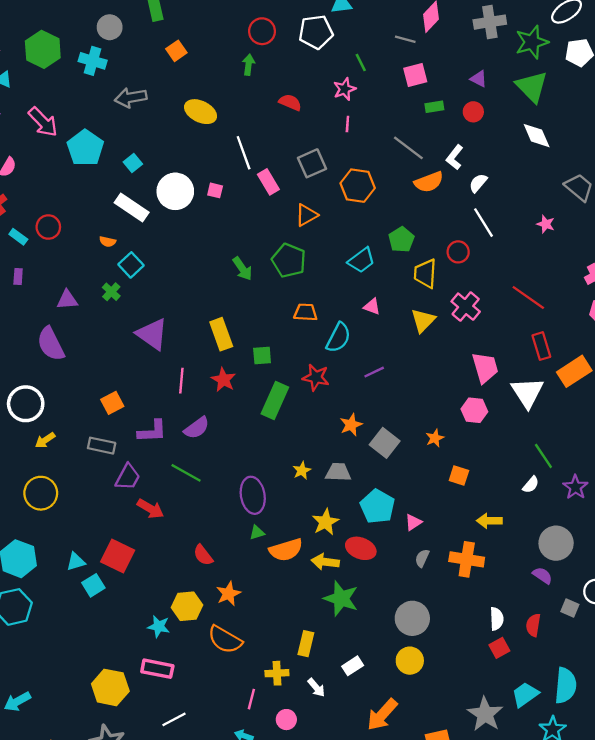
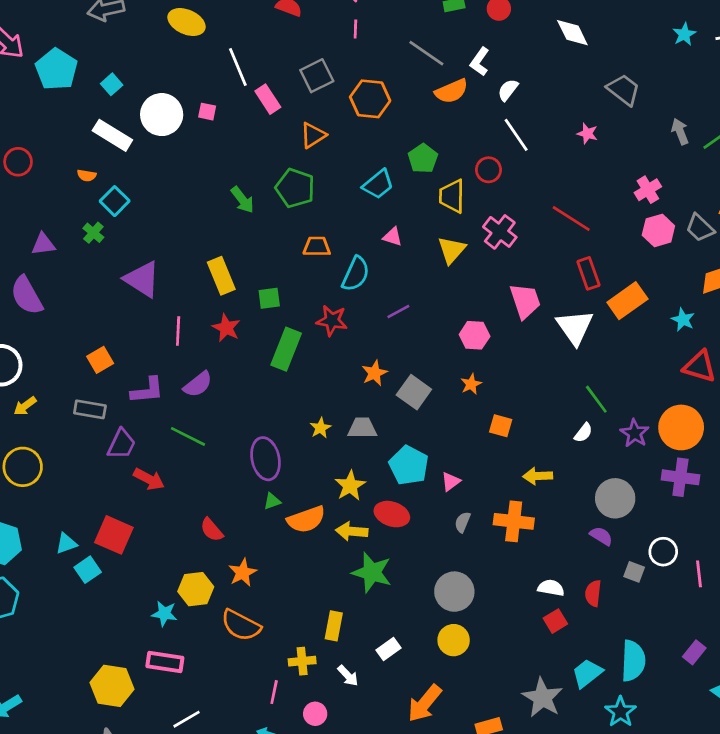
pink hexagon: (474, 410) -> (475, 335), moved
white semicircle: (497, 619) -> (551, 588), turned -75

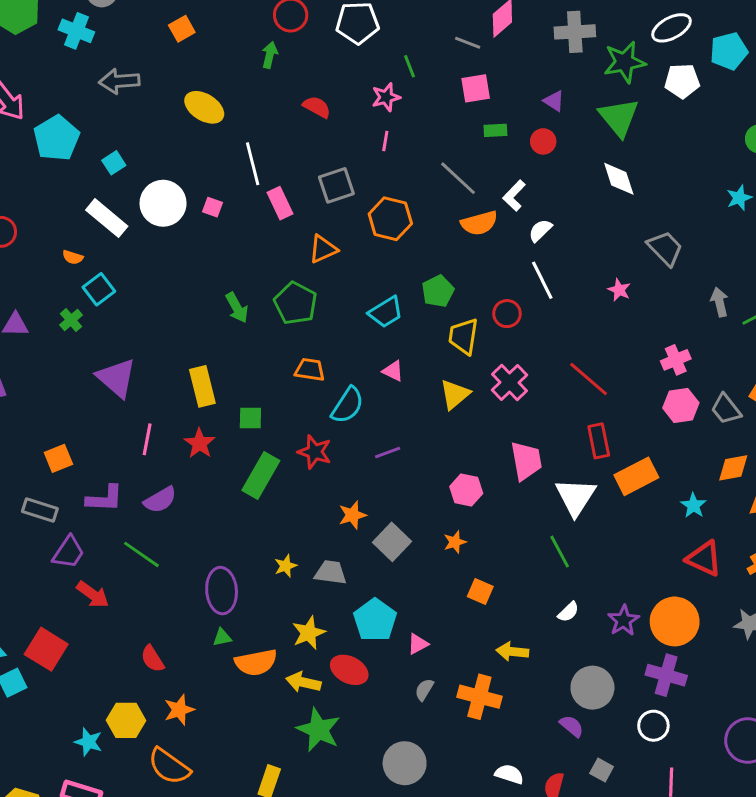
green line: (596, 399) -> (560, 552), moved
white circle: (663, 552) -> (653, 726), moved

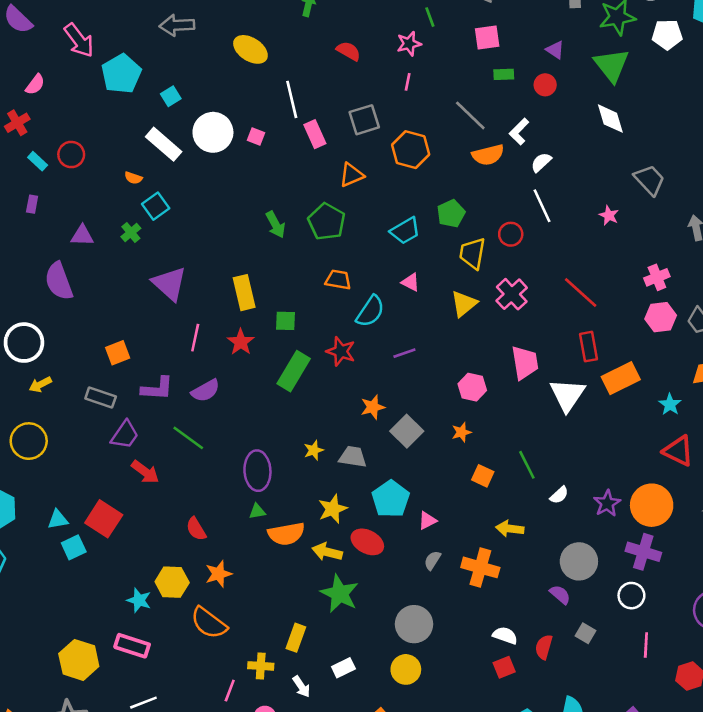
green line: (560, 552) -> (527, 465), moved

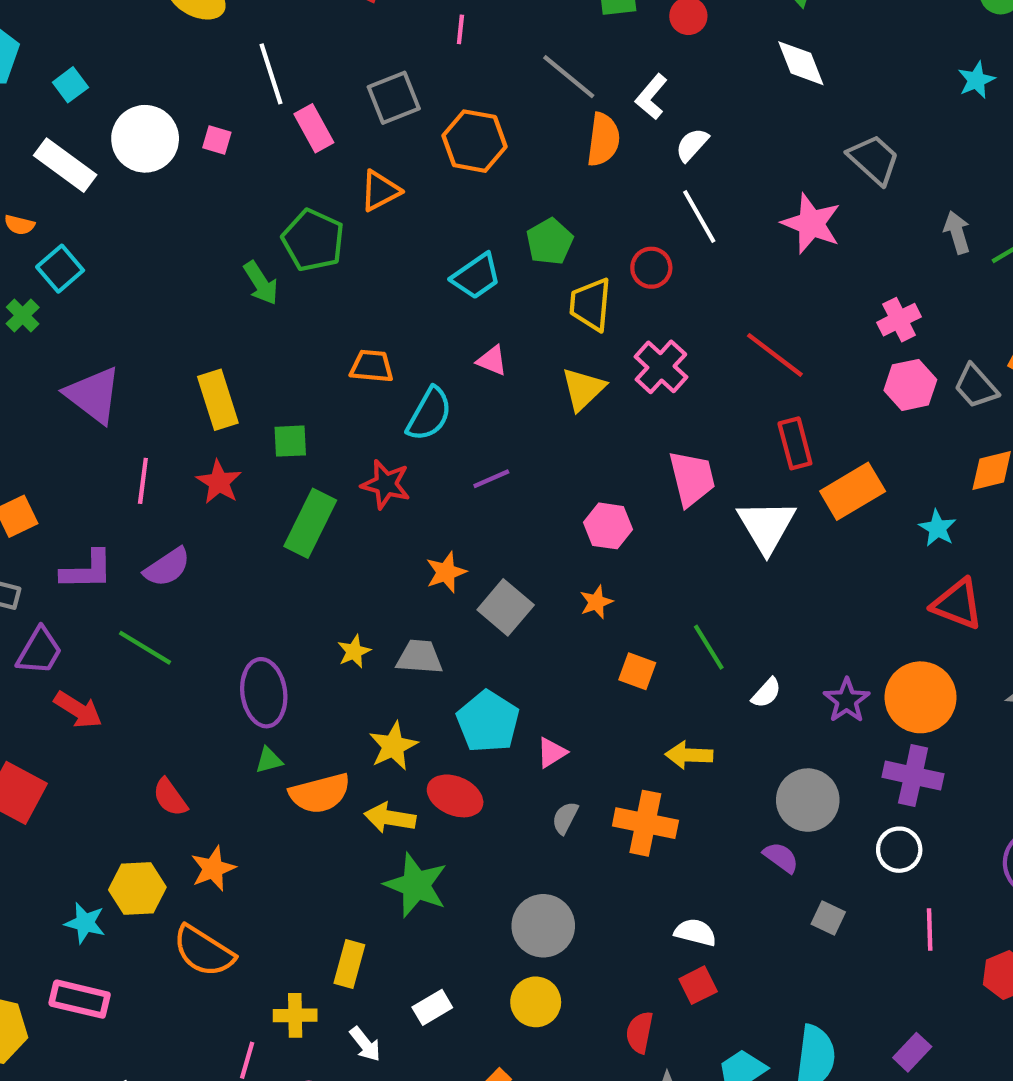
orange semicircle: (488, 155) -> (603, 140), turned -64
pink star: (609, 215) -> (811, 224), size x1.8
green pentagon: (327, 222) -> (313, 240), moved
red semicircle: (544, 647) -> (640, 1032), moved

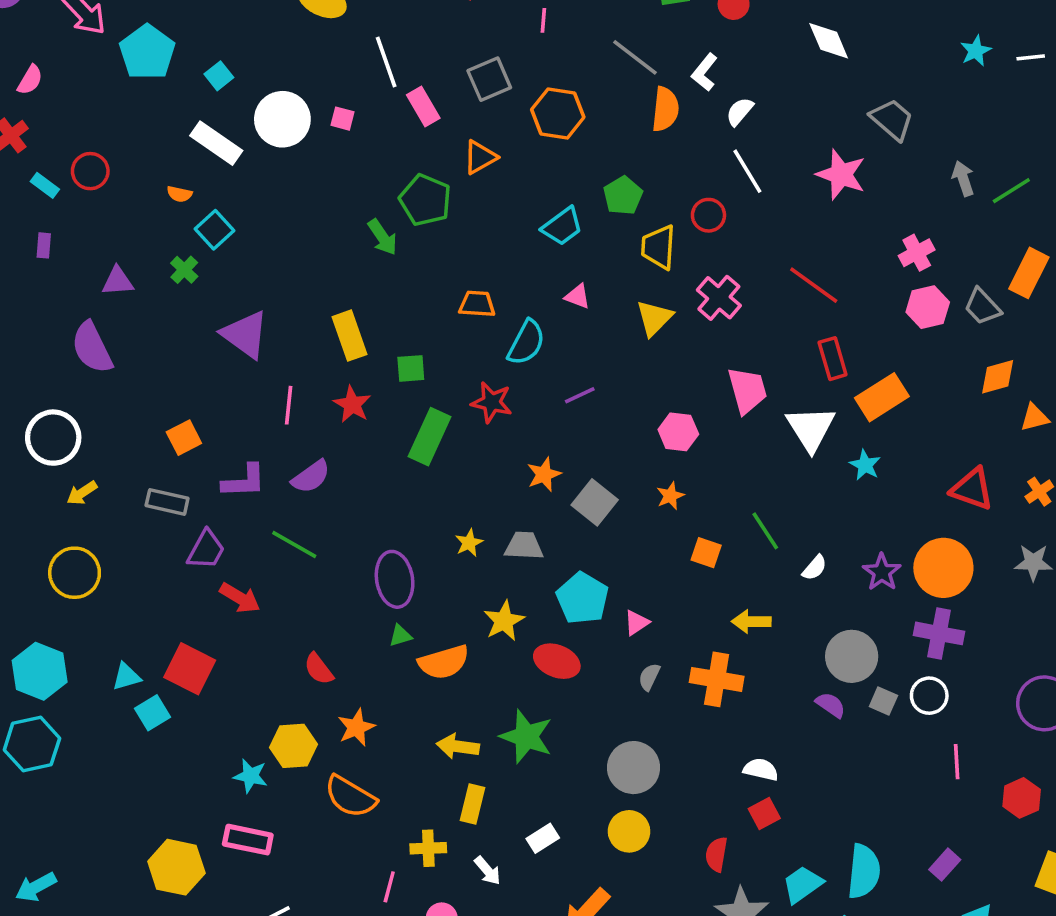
cyan star: (937, 528) -> (865, 465), moved
yellow arrow: (390, 818) -> (458, 746), moved
gray square: (828, 918) -> (883, 701), moved

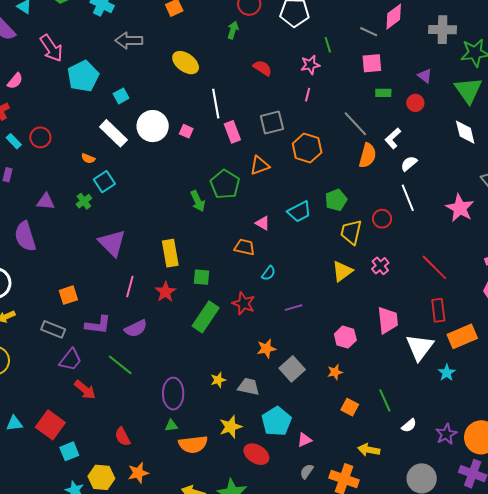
pink triangle: (577, 296) -> (263, 223), moved
pink cross: (719, 298) -> (380, 266), size x0.7
cyan semicircle: (526, 343) -> (269, 273), size x0.6
cyan square: (153, 713) -> (69, 451), moved

